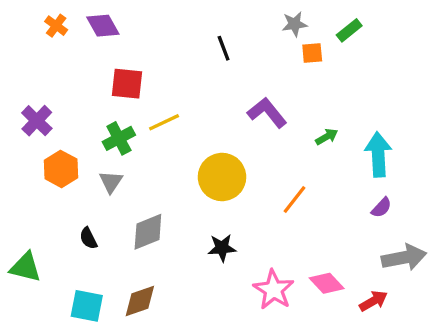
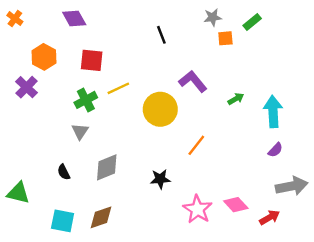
orange cross: (56, 26) -> (15, 19), moved
orange hexagon: (61, 169) -> (44, 57), moved
yellow circle: (222, 177) -> (160, 109), moved
orange line: (294, 200) -> (196, 145), moved

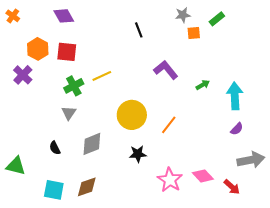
red square: (92, 60) -> (67, 52), moved
yellow circle: (160, 109) -> (132, 115), moved
red arrow: (270, 217) -> (232, 187), turned 72

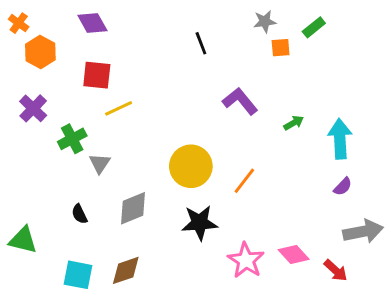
orange hexagon: (38, 49) -> (40, 52), moved
yellow line: (102, 76) -> (119, 108), moved
green cross: (74, 86) -> (72, 139), moved
black star: (138, 154) -> (200, 223), size x1.4

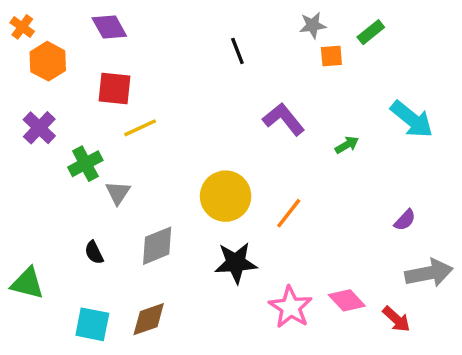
cyan arrow: (340, 139) -> (412, 119), moved, turned 132

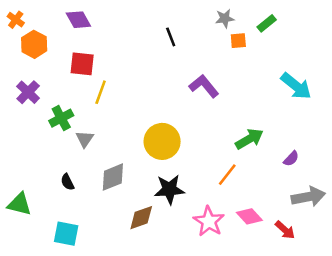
yellow line: (140, 128) -> (101, 92), turned -45
green arrow: (347, 145) -> (249, 139), moved, size x1.6
orange line: (289, 213) -> (227, 175), moved
brown diamond: (149, 319) -> (141, 218), moved

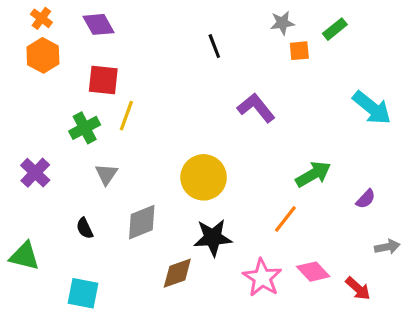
orange cross: (16, 20) -> (41, 18), moved
purple cross: (28, 92) -> (35, 173), moved
green cross: (61, 118) -> (85, 128), moved
gray arrow: (308, 197) -> (387, 247), size x0.6

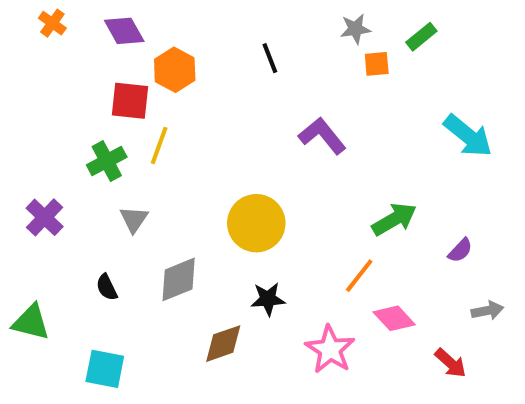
orange hexagon: (43, 55) -> (175, 70), moved
black star: (213, 238) -> (268, 299), size x0.7
pink diamond: (313, 272) -> (394, 318), moved

